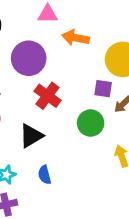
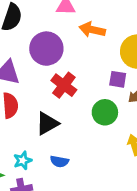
blue semicircle: (45, 175) -> (59, 161), turned -66

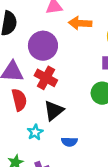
red cross: (64, 85) -> (46, 78), moved
cyan star: (23, 160) -> (35, 132), moved

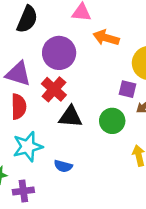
black triangle: (54, 110) -> (70, 117), moved, turned 30
cyan star: (35, 132) -> (28, 147), size x1.6

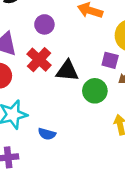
purple circle: (59, 53) -> (44, 24), size x0.6
black triangle: (70, 117) -> (67, 71), moved

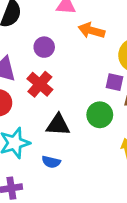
black triangle: (67, 71) -> (58, 125), moved

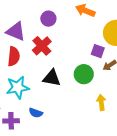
blue semicircle: (51, 162) -> (36, 113), moved

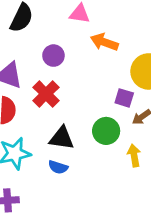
yellow arrow: (101, 102) -> (134, 155), moved
blue semicircle: (36, 113) -> (58, 167), moved

